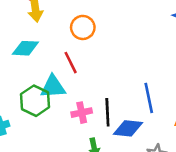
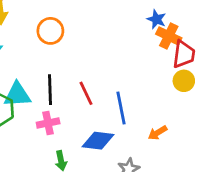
red line: (71, 63) -> (86, 93), moved
black line: (107, 112) -> (50, 90), moved

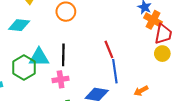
red line: (86, 93) -> (109, 49), moved

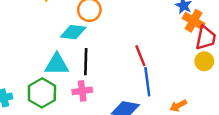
cyan diamond: (19, 25) -> (73, 32), moved
green hexagon: (24, 67) -> (42, 93), moved

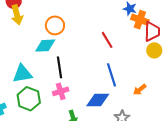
red line: (140, 56) -> (107, 40), moved
cyan triangle: (57, 64) -> (22, 74), moved

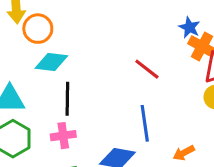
orange circle: (55, 25) -> (38, 29), moved
red line: (107, 40) -> (147, 69), turned -30

